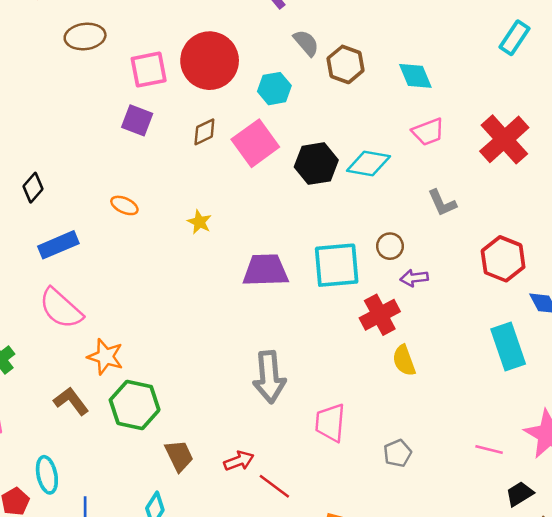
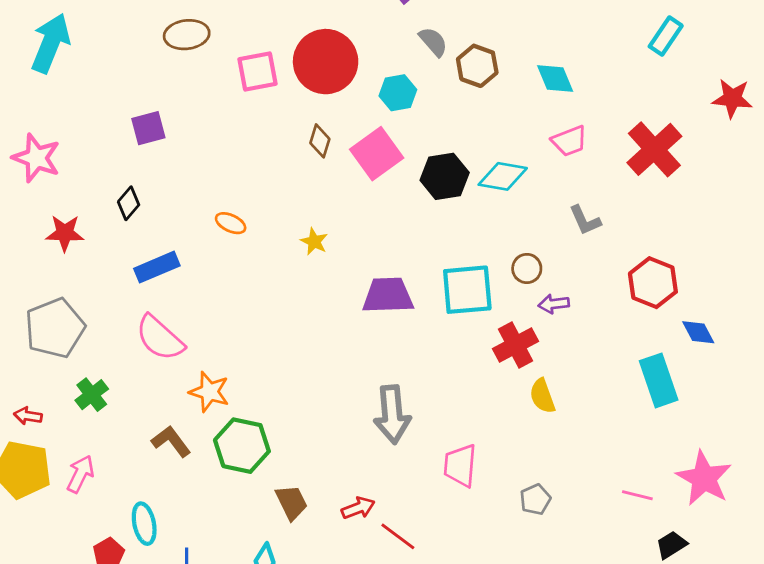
purple square: (137, 120) -> (148, 128), moved, turned -36
brown diamond: (204, 132) -> (320, 141), turned -48

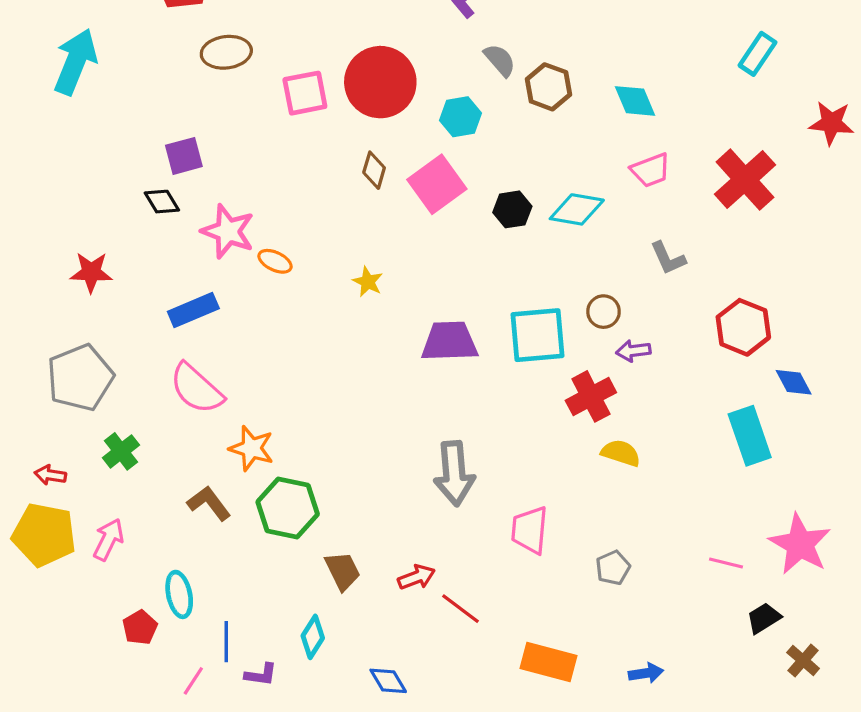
pink star: (36, 158) -> (228, 231), moved
black hexagon: (445, 176) -> (512, 209), size x0.7
black diamond: (129, 203) -> (162, 202), moved, turned -72
yellow semicircle: (542, 396) -> (621, 453), turned 128

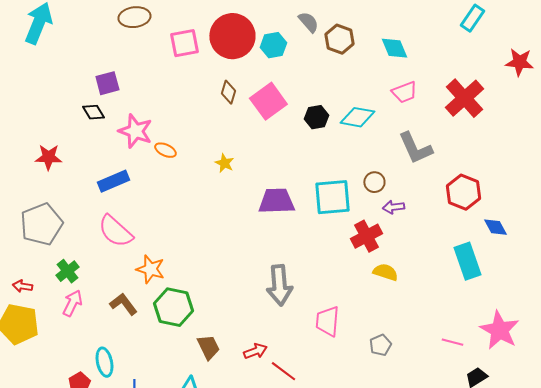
cyan hexagon: (460, 117) -> (273, 45), moved
gray L-shape: (668, 258) -> (415, 148), size x1.5
pink arrow: (108, 539) -> (72, 303), moved

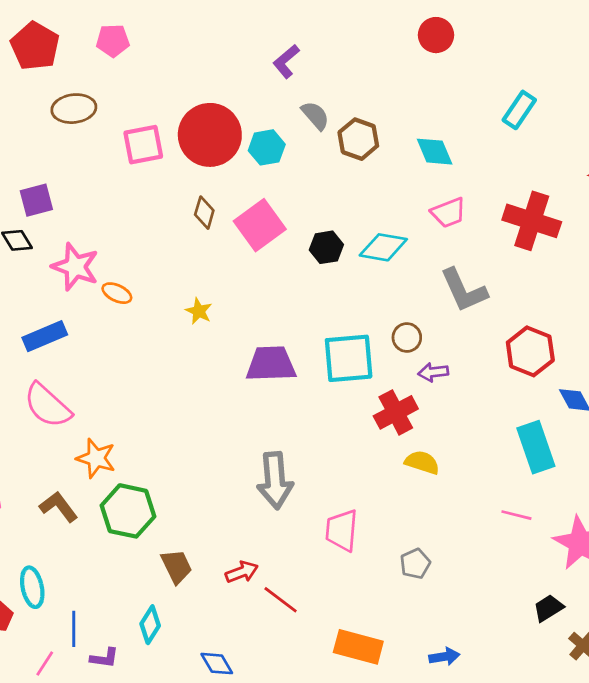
cyan rectangle: (472, 18) -> (519, 110), moved
red cross: (464, 98) -> (532, 221), turned -30
pink line: (452, 342) -> (516, 515), moved

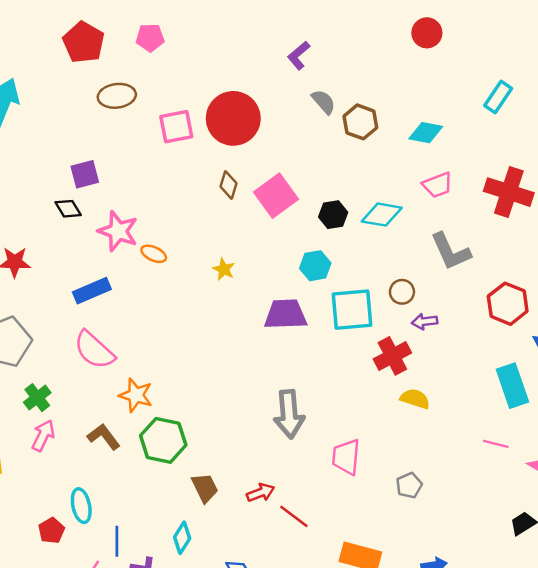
cyan hexagon: (267, 147) -> (315, 266), moved
cyan diamond: (435, 152) -> (426, 133), turned -56

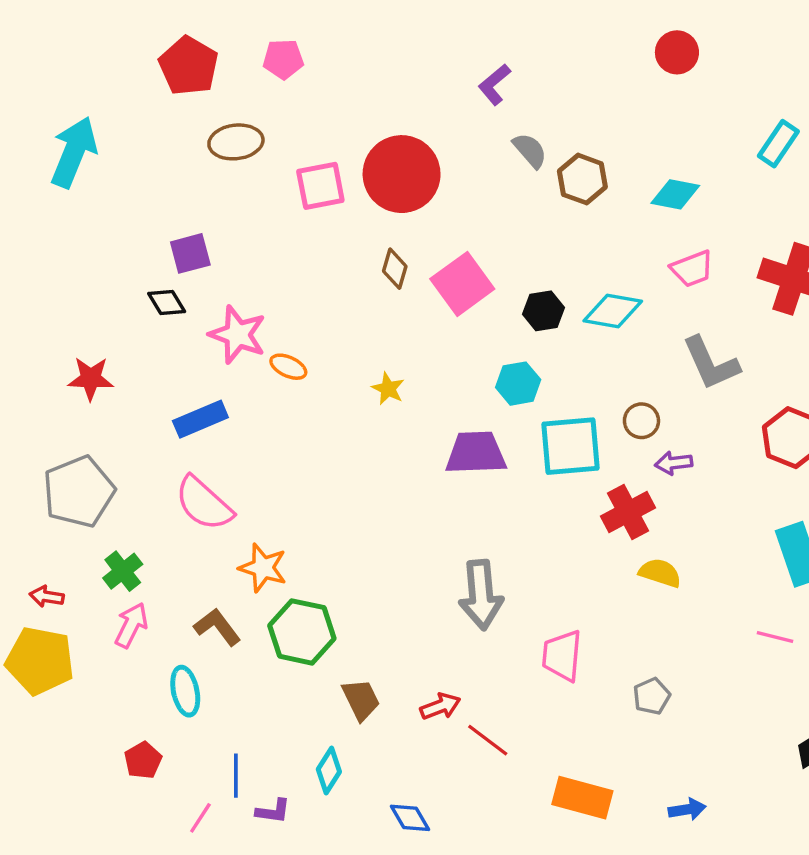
cyan ellipse: (81, 506) -> (185, 691), moved

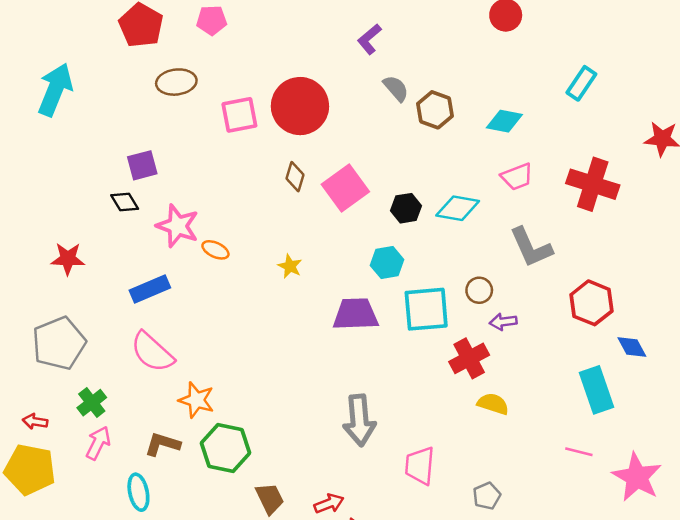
brown L-shape: (217, 627) -> (162, 444), turned -36

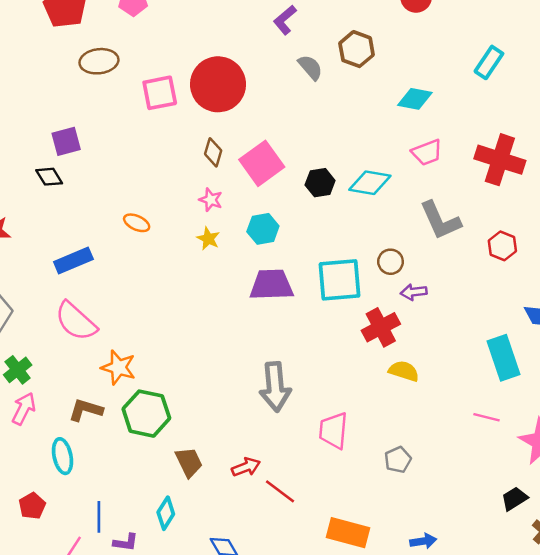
brown hexagon: (435, 110) -> (357, 49), moved
pink star: (178, 226) -> (211, 200), moved, size x0.6
cyan hexagon: (387, 262) -> (263, 229), moved
red hexagon: (591, 303) -> (502, 246), moved, size x0.7

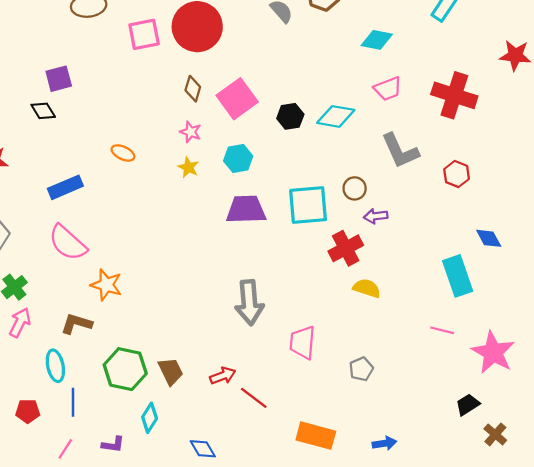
green hexagon: (146, 414) -> (125, 369), moved
red pentagon: (32, 506) -> (28, 411), turned 30
blue line: (99, 517) -> (73, 402), moved

